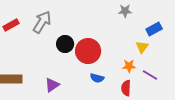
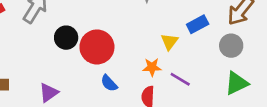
blue rectangle: (154, 29) -> (198, 24), moved
blue semicircle: (97, 78) -> (109, 83), turned 32

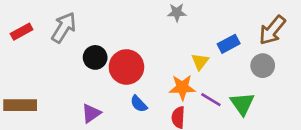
orange star: (152, 67) -> (182, 87), size x1.4
green triangle: (237, 83) -> (242, 104), moved, turned -40
purple triangle: (49, 93) -> (91, 113), moved

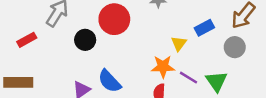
red rectangle: (22, 32) -> (27, 40), moved
red circle: (126, 67) -> (114, 19), moved
blue semicircle: (139, 104) -> (109, 81), moved, size x1.5

